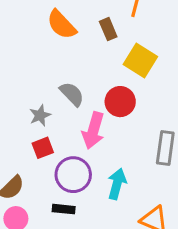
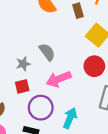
red circle: (120, 102) -> (94, 66), moved
pink arrow: (93, 130) -> (59, 79), turned 45

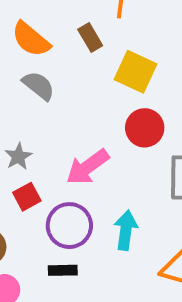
gray semicircle: (47, 52) -> (39, 86), moved

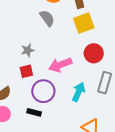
yellow square: (135, 72) -> (84, 23), moved, turned 30
cyan arrow: (126, 230) -> (78, 92), moved

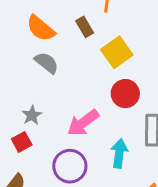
yellow square: (84, 23) -> (117, 52), moved
red square: (26, 71) -> (22, 142), moved

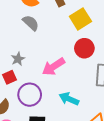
cyan arrow: (119, 153) -> (69, 99), moved, turned -78
purple circle: (70, 166) -> (30, 95), moved

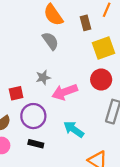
gray star: (18, 59) -> (43, 78), moved

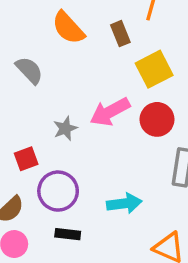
gray semicircle: (50, 41) -> (29, 70), moved
pink arrow: (65, 92) -> (110, 112), moved
cyan arrow: (74, 129) -> (124, 203), turned 145

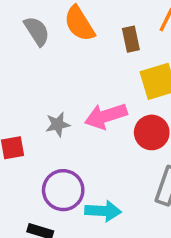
gray semicircle: (29, 70) -> (37, 31), moved
purple circle: (58, 191) -> (63, 190), moved

